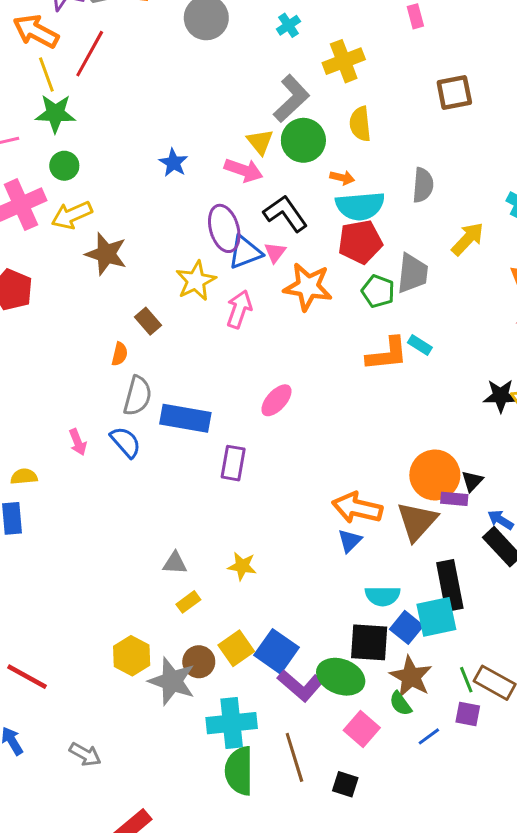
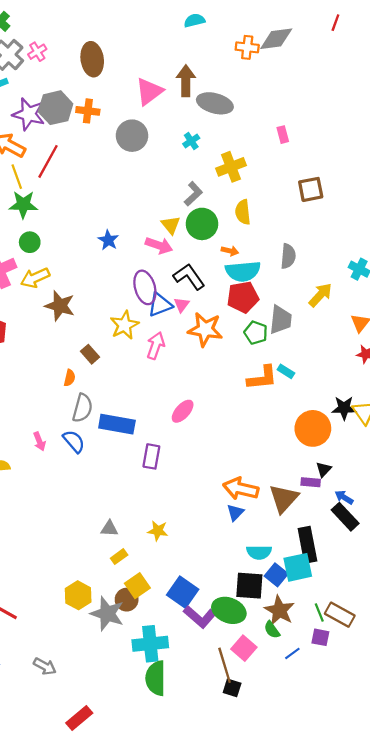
gray L-shape: (291, 98) -> (193, 194), size x0.7
orange circle: (435, 475) -> (313, 428), moved
yellow square: (236, 648) -> (137, 586), moved
brown line: (294, 757) -> (225, 665), moved

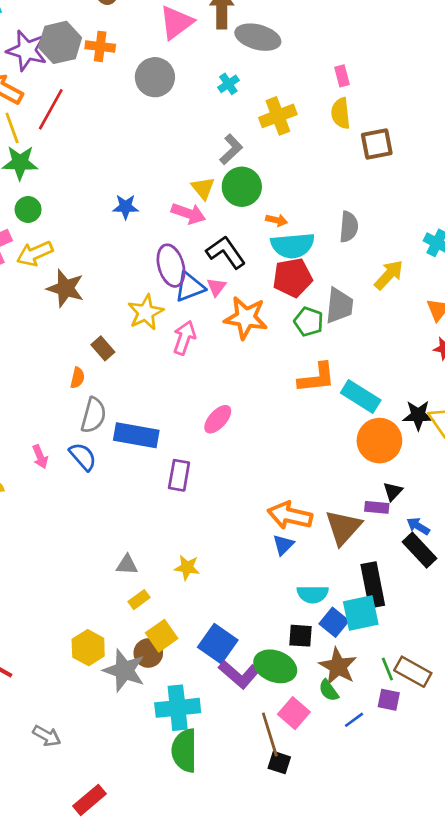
yellow semicircle: (243, 212) -> (341, 113), moved
blue star: (108, 240) -> (126, 207), turned -30
cyan rectangle: (286, 371) -> (361, 397), moved, size x1.8
black square: (249, 586) -> (301, 636), size x0.7

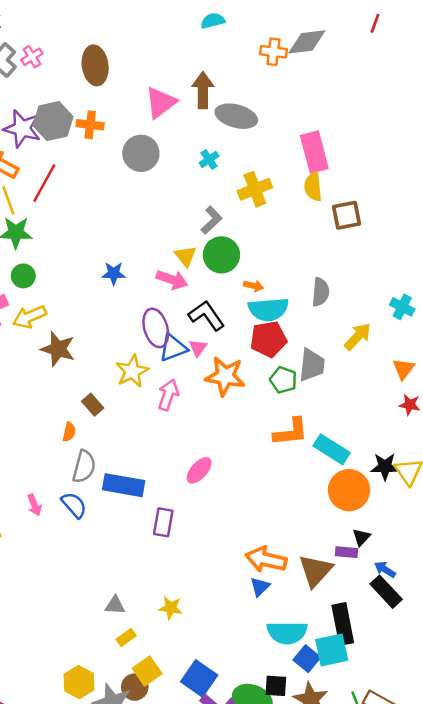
pink rectangle: (342, 76) -> (314, 152), size x2.0
cyan semicircle: (313, 594) -> (287, 633), size x1.4
black square: (301, 636) -> (276, 686), moved

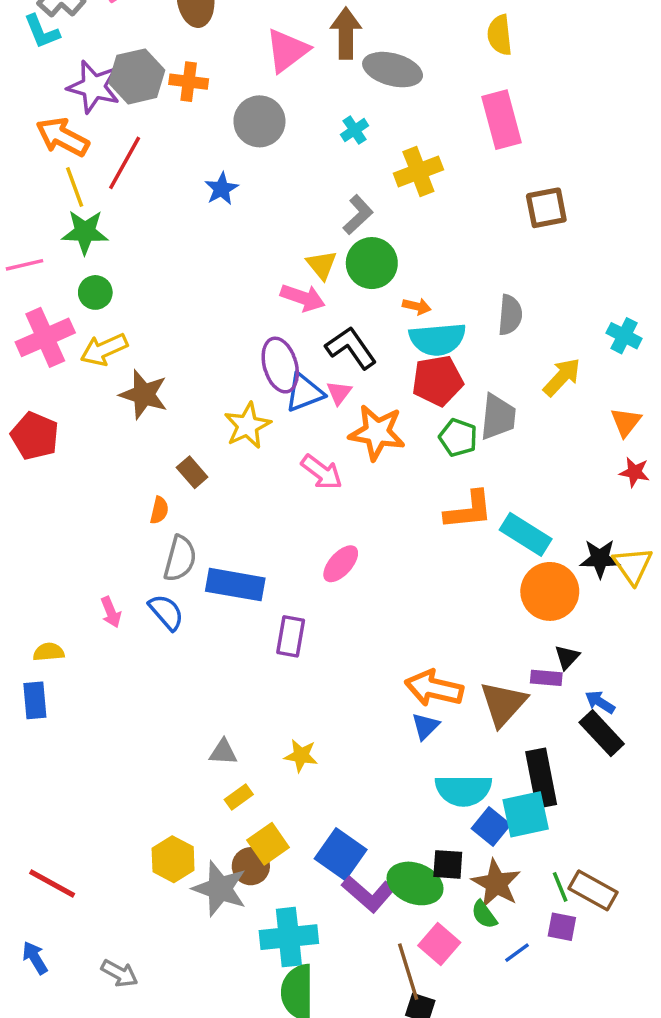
yellow semicircle: (313, 187) -> (500, 35), moved
blue star: (114, 273) -> (221, 189), moved, turned -30
pink arrow: (168, 395) -> (322, 472), moved, turned 108

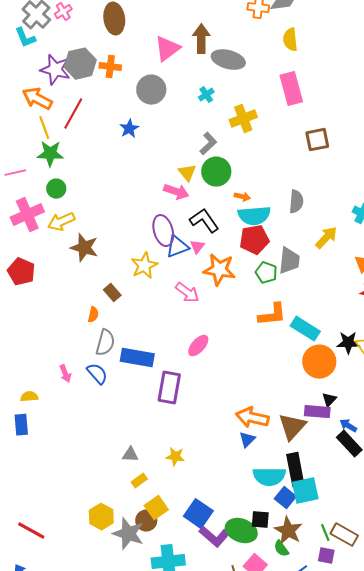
purple rectangle: (291, 636) -> (169, 388), size x1.4
purple rectangle: (546, 678) -> (317, 412), size x1.4
black rectangle: (541, 778) -> (295, 470), moved

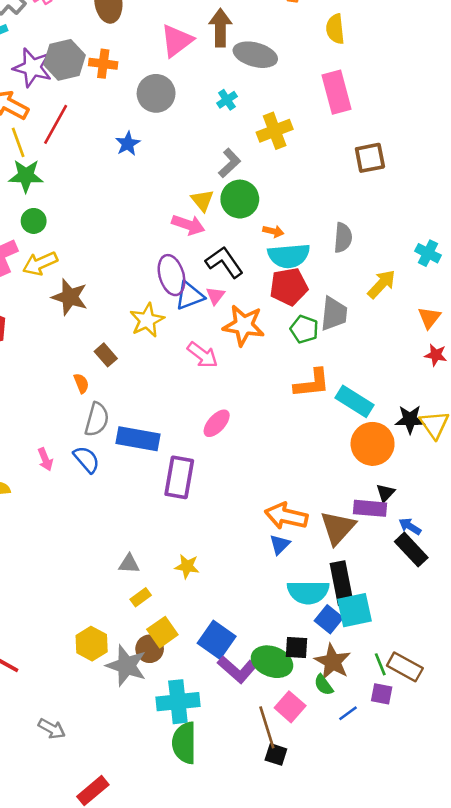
orange semicircle: (93, 315) -> (81, 383), turned -35

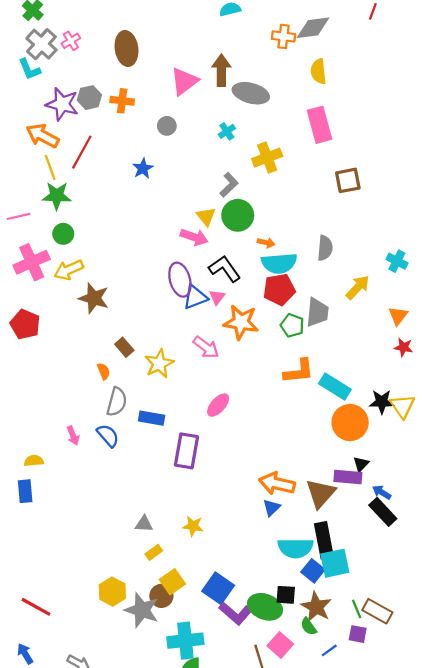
gray hexagon: (65, 60) -> (89, 98), size x0.7
gray circle: (156, 93) -> (167, 126), size x0.6
yellow star: (147, 320) -> (159, 364), moved
blue rectangle: (138, 439) -> (152, 418), size x0.7

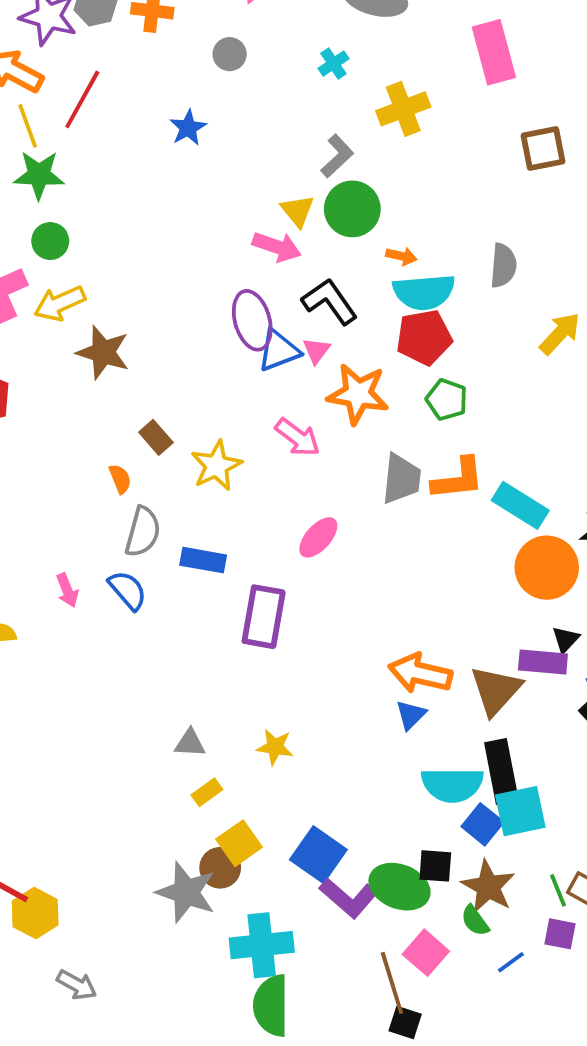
gray trapezoid: (317, 312) -> (401, 479), moved
yellow hexagon: (112, 592) -> (35, 913), moved

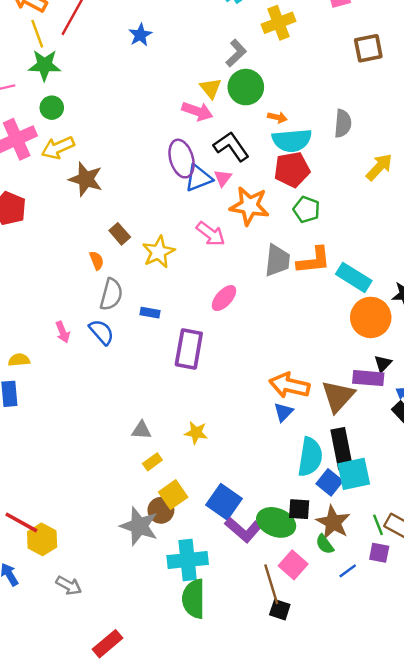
blue rectangle: (203, 560) -> (150, 313), size x0.7
cyan semicircle: (452, 785) -> (310, 457), turned -81

